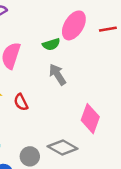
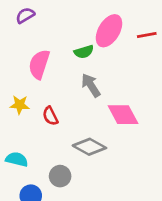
pink diamond: (90, 119) -> (123, 115), moved, turned -48
gray diamond: (63, 148) -> (89, 147), moved

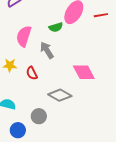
gray arrow: (91, 85) -> (47, 50), moved

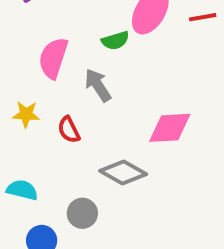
pink diamond: (84, 72) -> (170, 128), turned -65

